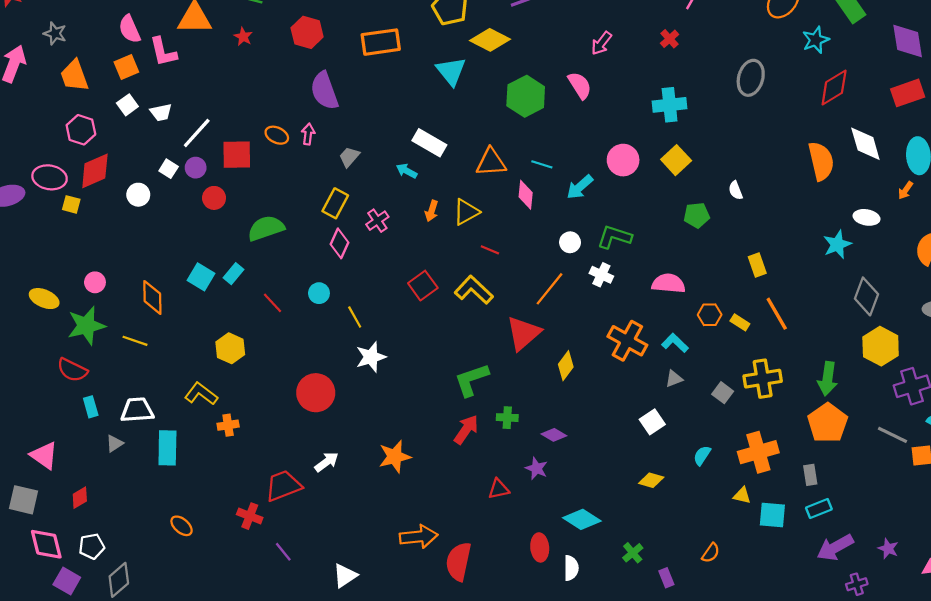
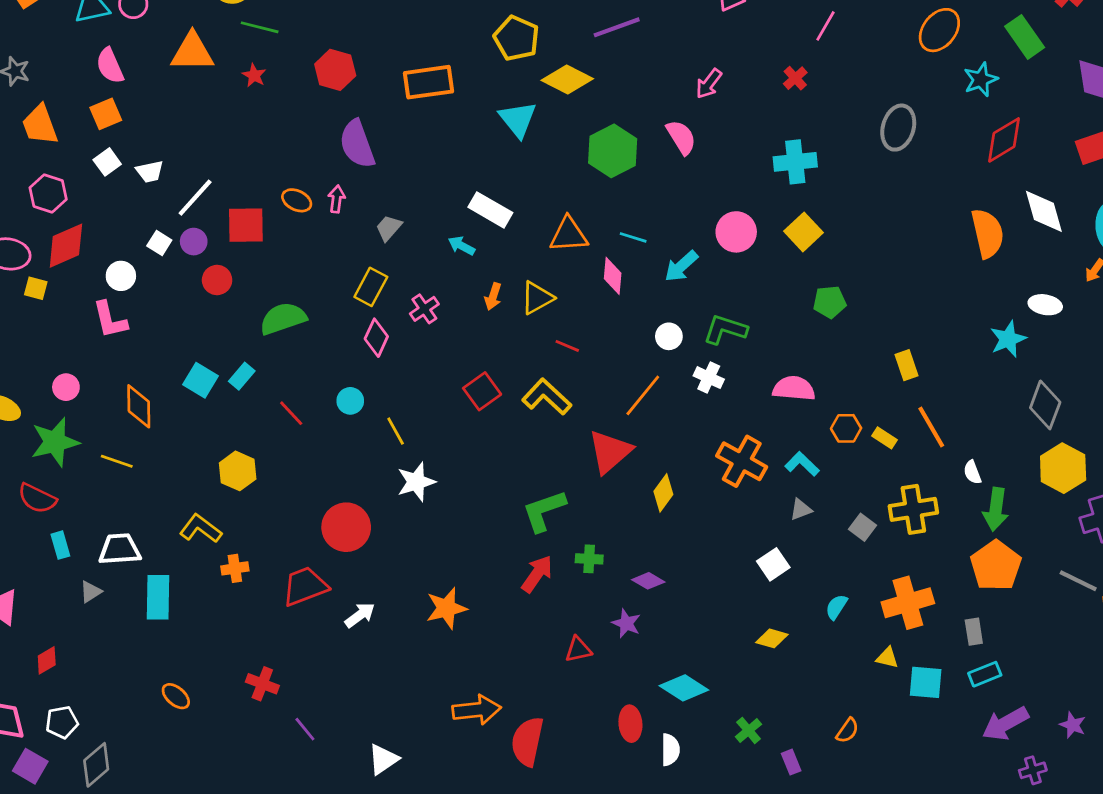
pink L-shape: (163, 52) -> (110, 320), moved
white semicircle: (736, 190) -> (972, 472), moved
red trapezoid: (283, 486) -> (305, 586), moved

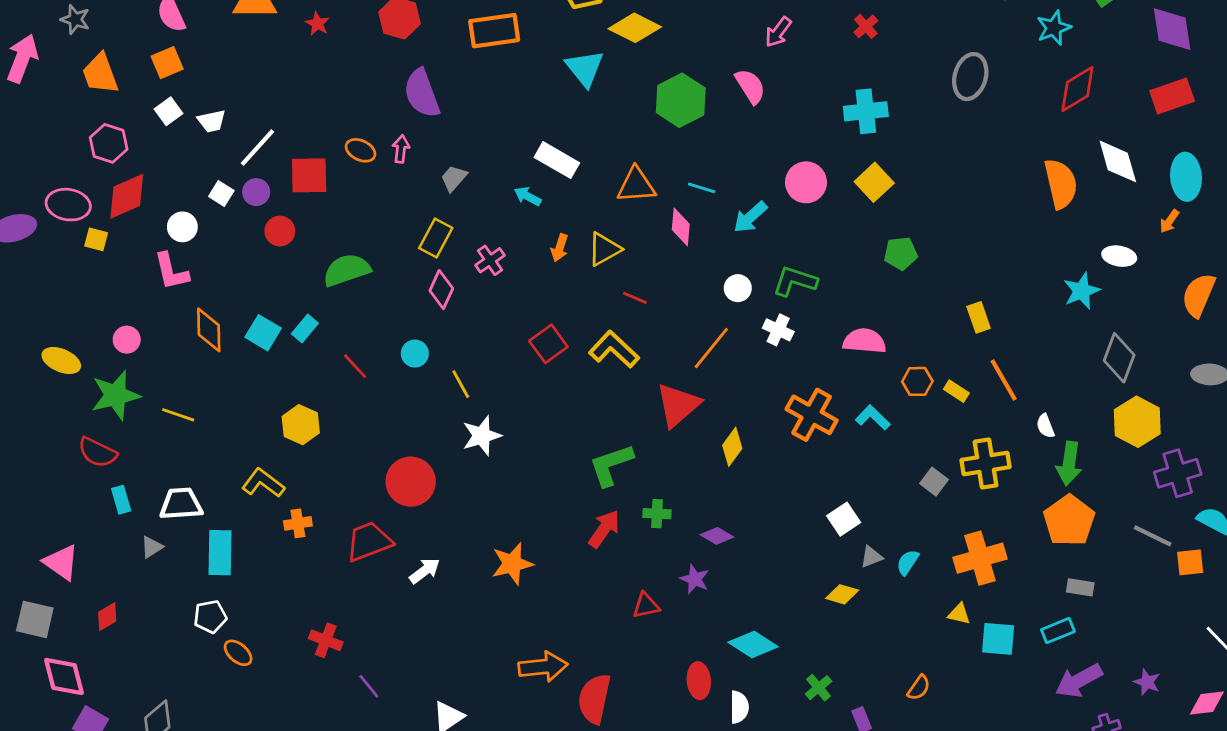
orange diamond: (139, 406) -> (209, 330), moved
gray triangle: (801, 509) -> (871, 557), moved
gray rectangle: (974, 632) -> (1080, 587), moved, turned -72
white pentagon: (62, 722) -> (210, 617), moved

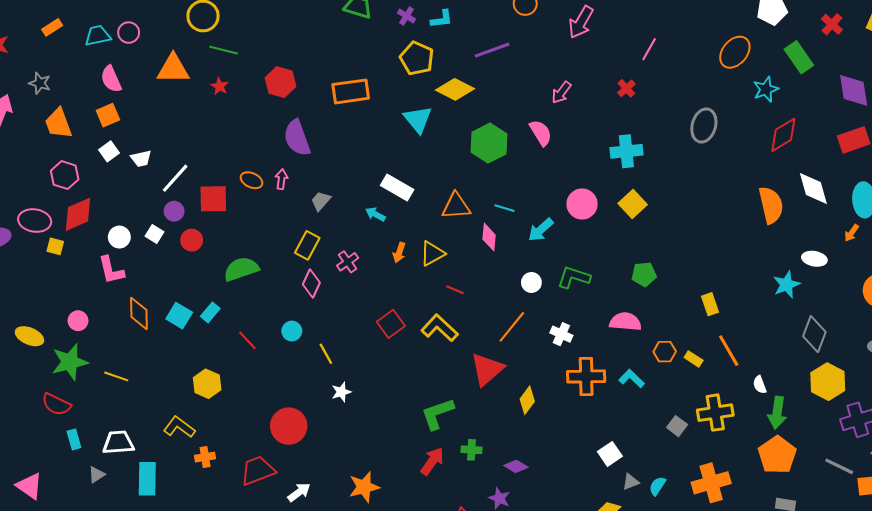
white square: (221, 193) -> (154, 234), moved
green pentagon: (901, 253) -> (644, 274), moved
white cross: (778, 330) -> (561, 334), moved
orange cross: (812, 415) -> (586, 376), turned -30
white star: (482, 436) -> (341, 392), size x0.7

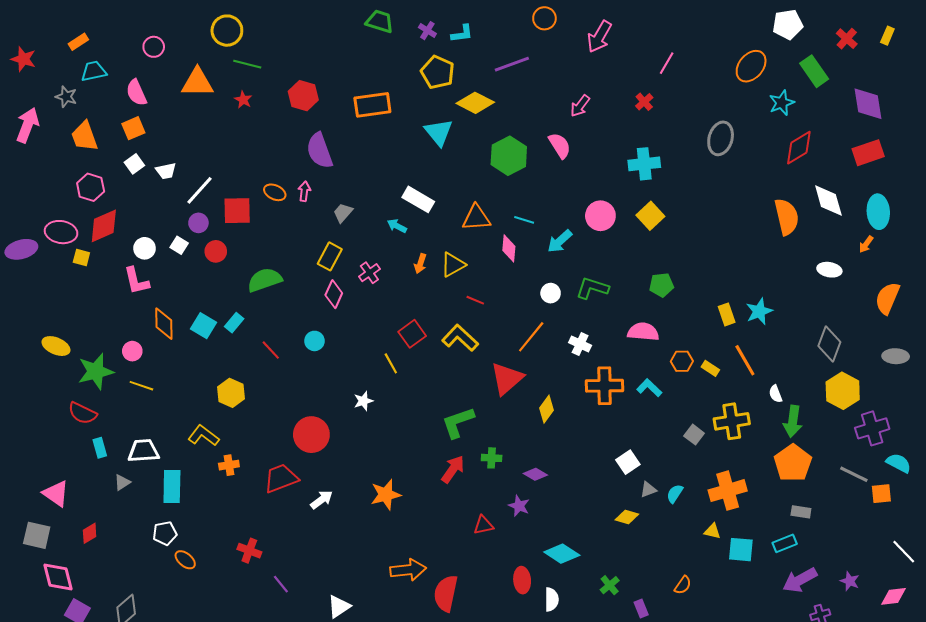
cyan trapezoid: (98, 36) -> (94, 71), moved
cyan star: (787, 285) -> (759, 311), moved
pink circle: (78, 321) -> (132, 351), moved
yellow line: (326, 354) -> (391, 363), moved

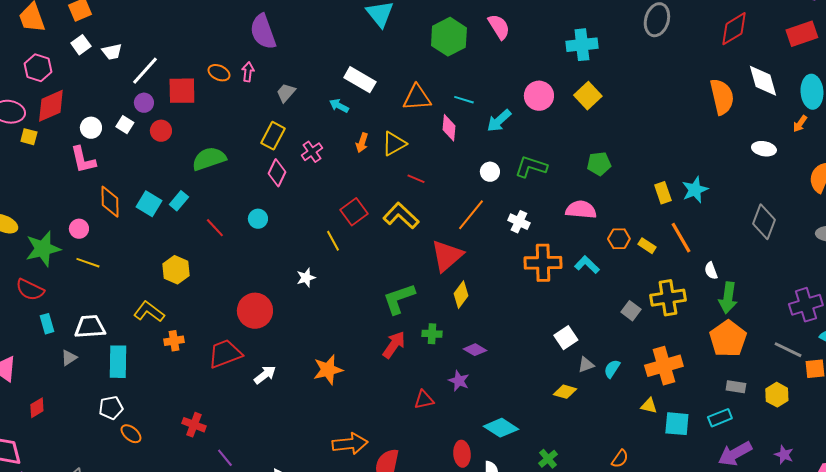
yellow hexagon: (843, 391) -> (777, 395), moved, size x0.7
yellow diamond: (547, 409) -> (461, 295), moved

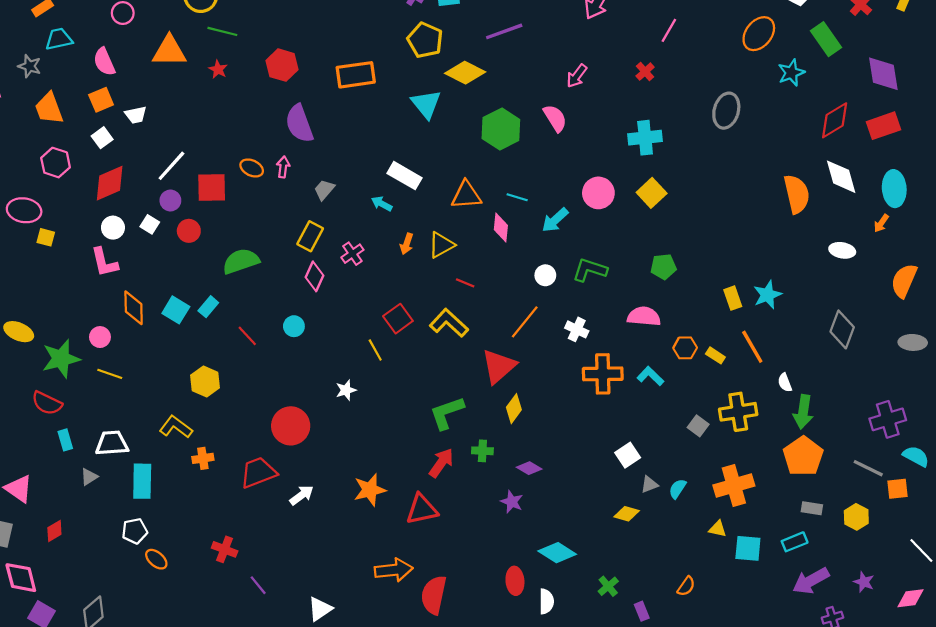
red diamond: (734, 29) -> (835, 120), moved
white trapezoid: (112, 52) -> (136, 115), moved
red diamond: (51, 106) -> (110, 183), moved
red triangle: (424, 400) -> (422, 509), moved, size x1.5

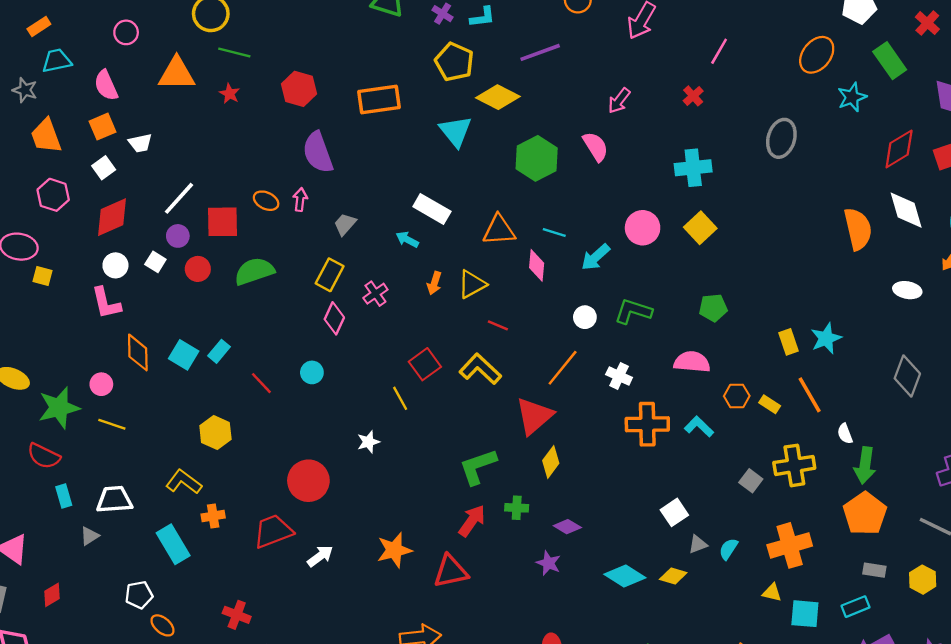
green semicircle: (241, 261) -> (254, 271), moved
cyan rectangle: (142, 481) -> (173, 544), moved, turned -32
cyan diamond: (557, 553) -> (625, 576), moved

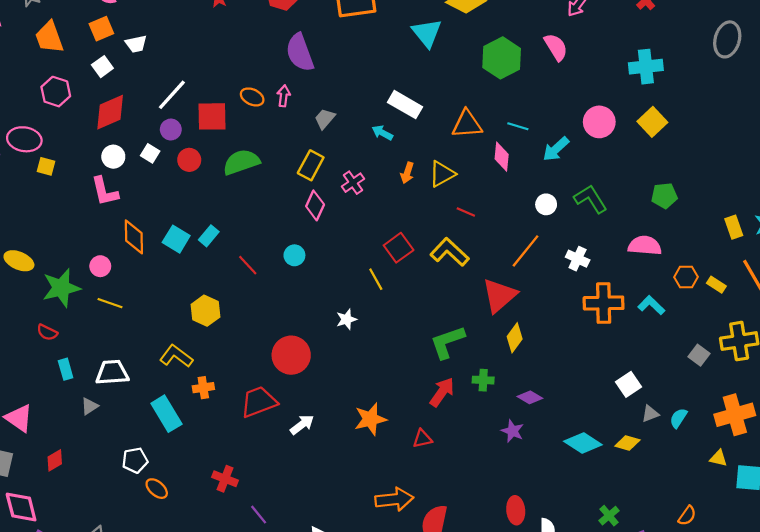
green L-shape: (633, 311) -> (591, 199), turned 40
red semicircle: (44, 456) -> (47, 332), size x0.7
red triangle: (451, 571) -> (422, 439), size x0.6

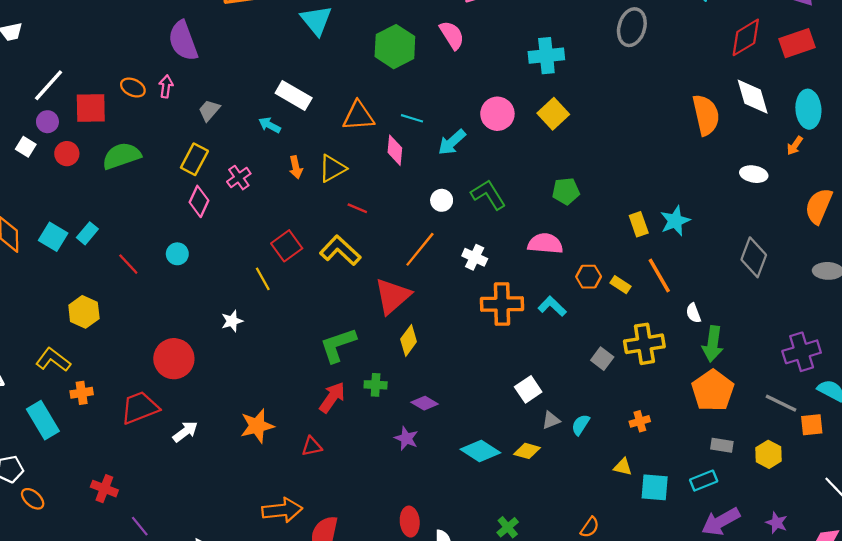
orange arrow: (407, 173) -> (296, 167), turned -30
orange cross: (735, 415) -> (640, 421), size x0.5

